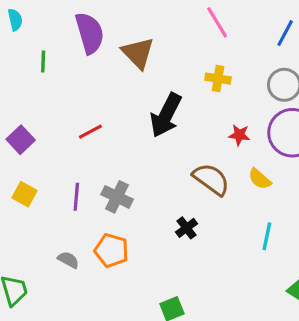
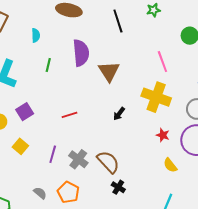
yellow cross: (218, 79) -> (156, 97), size x1.8
black arrow: (166, 115) -> (119, 114), size x0.5
brown semicircle: (211, 179) -> (108, 162), moved
black cross: (186, 228) -> (118, 187), turned -32

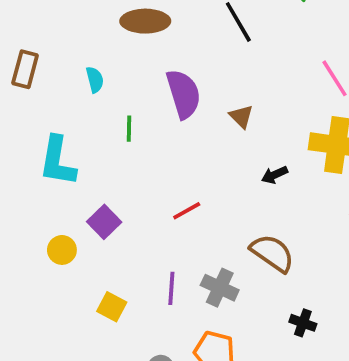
brown triangle: (109, 71) -> (241, 117), size x0.6
black arrow: (119, 114) -> (275, 175), moved, turned 40
yellow square: (20, 146) -> (112, 307), moved
brown semicircle: (108, 162) -> (272, 253), moved

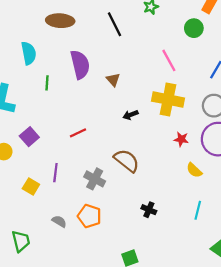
cyan semicircle: (95, 80) -> (29, 53), size x1.5
purple line: (171, 288) -> (55, 173), moved
black cross: (303, 323) -> (149, 210), moved

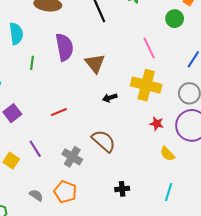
brown triangle: (113, 80) -> (95, 63), size x1.5
purple line: (55, 173) -> (35, 149), turned -42
black cross: (149, 210) -> (122, 189), turned -32

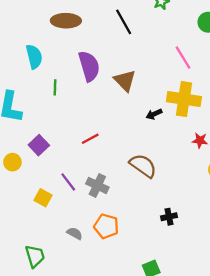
black arrow: (110, 98) -> (154, 114), moved
gray cross: (72, 157) -> (97, 185), moved

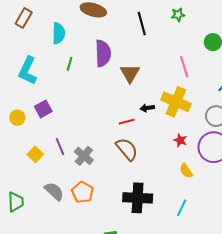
red line: (90, 139) -> (127, 122), moved
black cross: (169, 217) -> (138, 198), size x2.0
gray semicircle: (75, 233) -> (54, 191), size x1.5

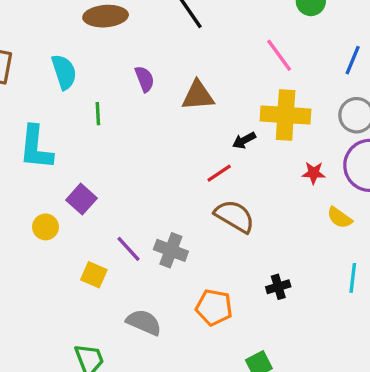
purple semicircle: (103, 53) -> (145, 79), size x0.6
brown triangle: (130, 73) -> (198, 96), turned -45
orange pentagon: (83, 192) -> (214, 307), moved
black cross: (138, 198) -> (278, 287), size x0.5

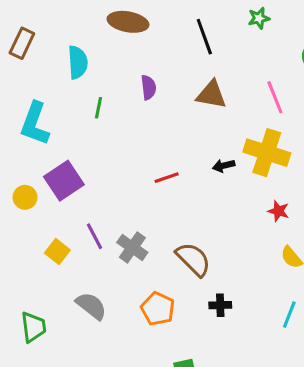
brown triangle: (198, 96) -> (211, 95), moved
red line: (219, 173) -> (167, 178), moved
purple square: (81, 199) -> (64, 181), size x1.4
brown semicircle: (235, 216) -> (193, 259), moved

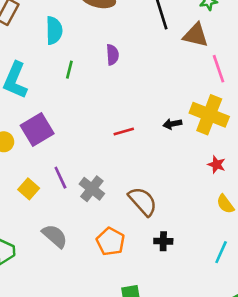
brown triangle: (211, 95) -> (196, 35), moved

